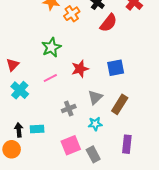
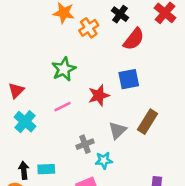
blue square: (116, 68) -> (129, 79), moved
brown rectangle: (120, 104) -> (148, 122), moved
cyan star: (95, 124) -> (104, 160), moved

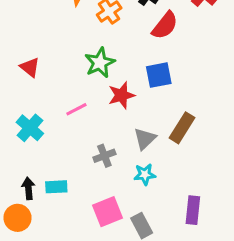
green star: (64, 69) -> (100, 63), moved
red triangle: (16, 90) -> (30, 67), moved, turned -36
cyan star: (104, 160) -> (145, 174), moved

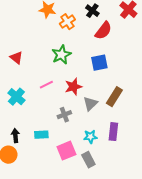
red star: (121, 95) -> (73, 87), moved
cyan star: (145, 174) -> (90, 137), moved
cyan rectangle: (56, 187) -> (41, 135), moved
purple rectangle: (193, 210) -> (113, 132), moved

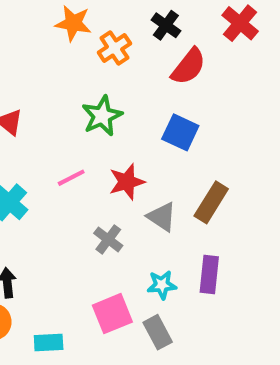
blue square: (99, 63) -> (180, 132), turned 36
gray triangle: (90, 104) -> (162, 217), turned -42
gray cross: (64, 115) -> (108, 239), turned -32
cyan rectangle: (41, 135) -> (49, 342), moved

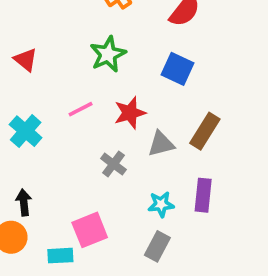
gray triangle: (162, 217) -> (161, 144), turned -48
pink square: (112, 314) -> (90, 230), moved
gray rectangle: (158, 332) -> (157, 246), turned 56

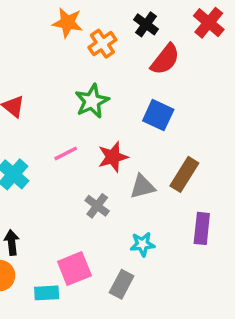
purple rectangle: (203, 195) -> (202, 228), moved
gray rectangle: (157, 246) -> (122, 284), moved

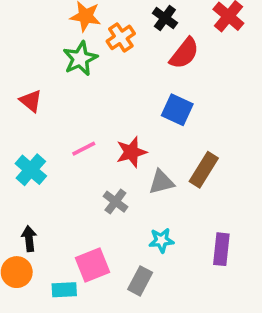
green star: (92, 101) -> (80, 59), moved
purple rectangle: (202, 228) -> (221, 249), moved

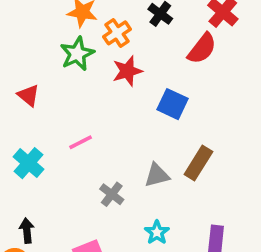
red semicircle: (184, 53) -> (202, 49), moved
red star: (131, 152) -> (127, 71), moved
cyan star: (161, 240) -> (157, 232), turned -30

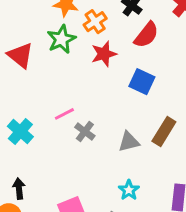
red semicircle: (202, 49) -> (146, 35), moved
red triangle: (29, 95) -> (20, 55), moved, size x1.4
gray cross: (112, 194) -> (85, 132), moved

